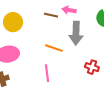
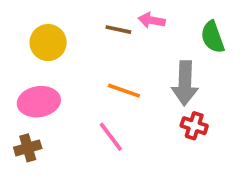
gray arrow: (76, 33) -> (185, 83), moved
pink line: (47, 73) -> (111, 137), turned -30

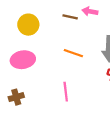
pink line: (111, 137) -> (66, 92), moved, turned 30
brown cross: (28, 148) -> (16, 97), moved

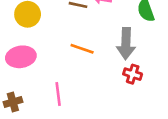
pink line: (66, 92) -> (58, 94), moved

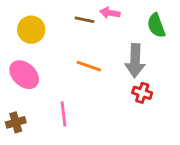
pink ellipse: (21, 57) -> (24, 75), turned 52

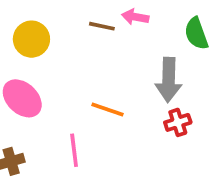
orange line: (89, 66) -> (107, 109), moved
red cross: (142, 93) -> (178, 122), turned -36

